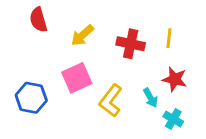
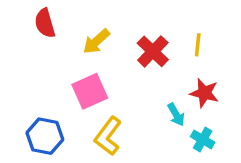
red cross: (131, 44) -> (153, 51), turned 32
blue hexagon: (31, 98) -> (45, 136), moved
yellow L-shape: (111, 101) -> (108, 136), moved

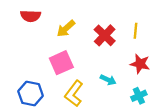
red semicircle: (45, 23) -> (31, 16), turned -72
cyan arrow: (176, 115) -> (108, 80), moved, turned -35
cyan cross: (203, 139) -> (139, 96), turned 35

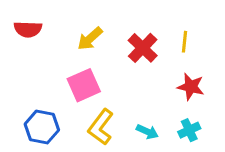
red semicircle: (31, 16) -> (28, 29), moved
cyan arrow: (108, 80) -> (147, 132), moved

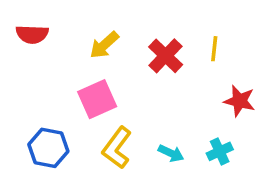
red star: (191, 87) -> (239, 101), moved

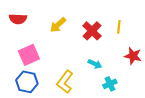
pink square: (97, 99) -> (29, 55), moved
cyan cross: (220, 151) -> (110, 84), moved
cyan arrow: (171, 153) -> (95, 64), moved

